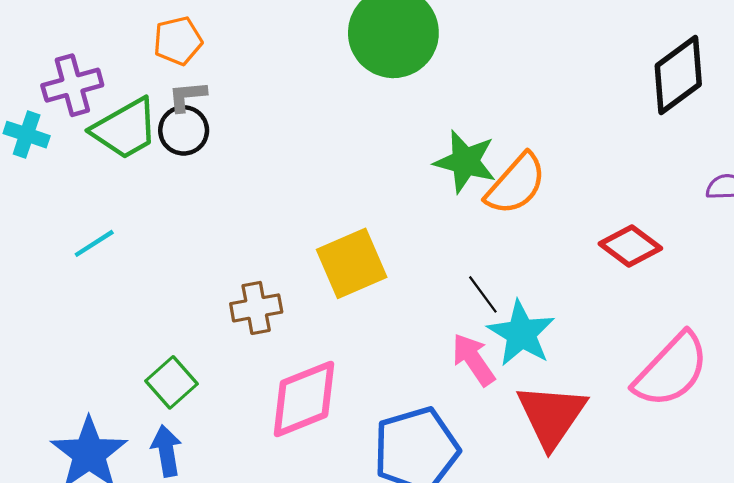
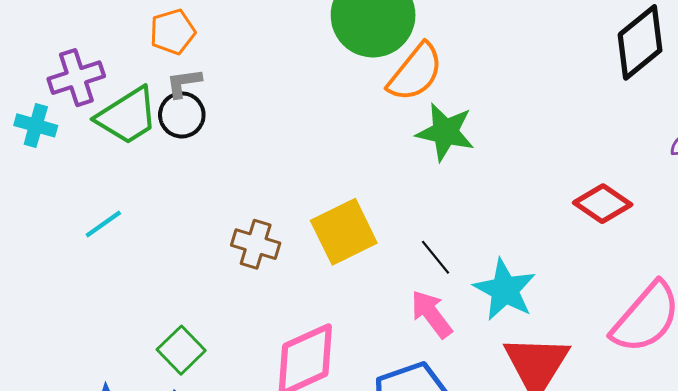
orange semicircle: (516, 184) -> (415, 72), moved
black line: (483, 294) -> (436, 257), moved
brown cross: (256, 308) -> (256, 244), moved, turned 30
pink arrow: (473, 360) -> (431, 314), moved

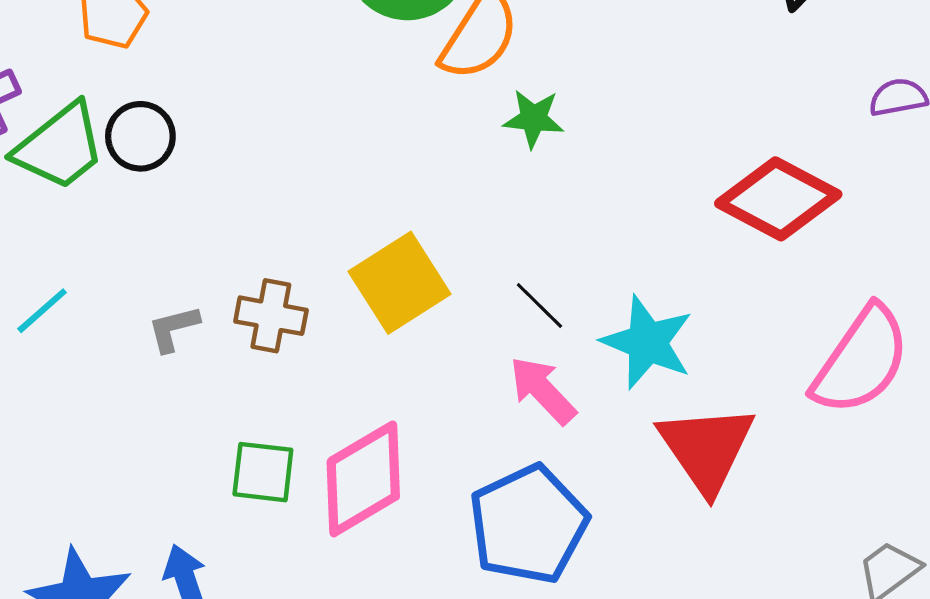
gray L-shape: (184, 83) -> (173, 329), moved
green star: (445, 132) -> (534, 119), size x0.7
red diamond: (603, 204) -> (778, 199), size x1.4
green square: (181, 350) -> (263, 472), moved, turned -33

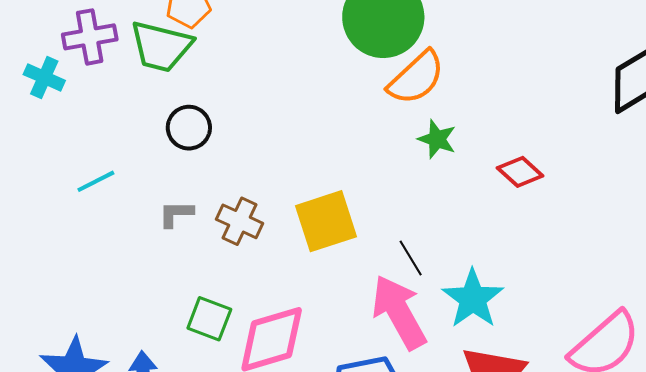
black circle: (140, 136) -> (189, 128), moved
green trapezoid: (60, 147) -> (161, 46), moved, turned 38
red diamond: (778, 199) -> (520, 172), moved, size x0.6
pink arrow: (543, 390) -> (399, 312), size x1.5

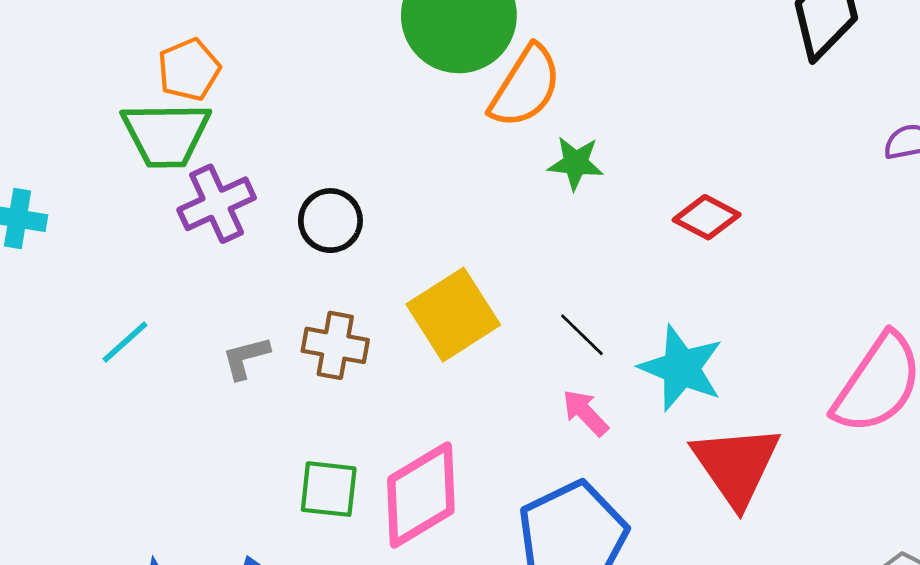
purple cross: (90, 37) -> (217, 204), moved
black circle: (189, 128) -> (330, 221), moved
red diamond: (520, 172) -> (707, 217), moved
pink arrow: (399, 312) -> (585, 413), size x0.5

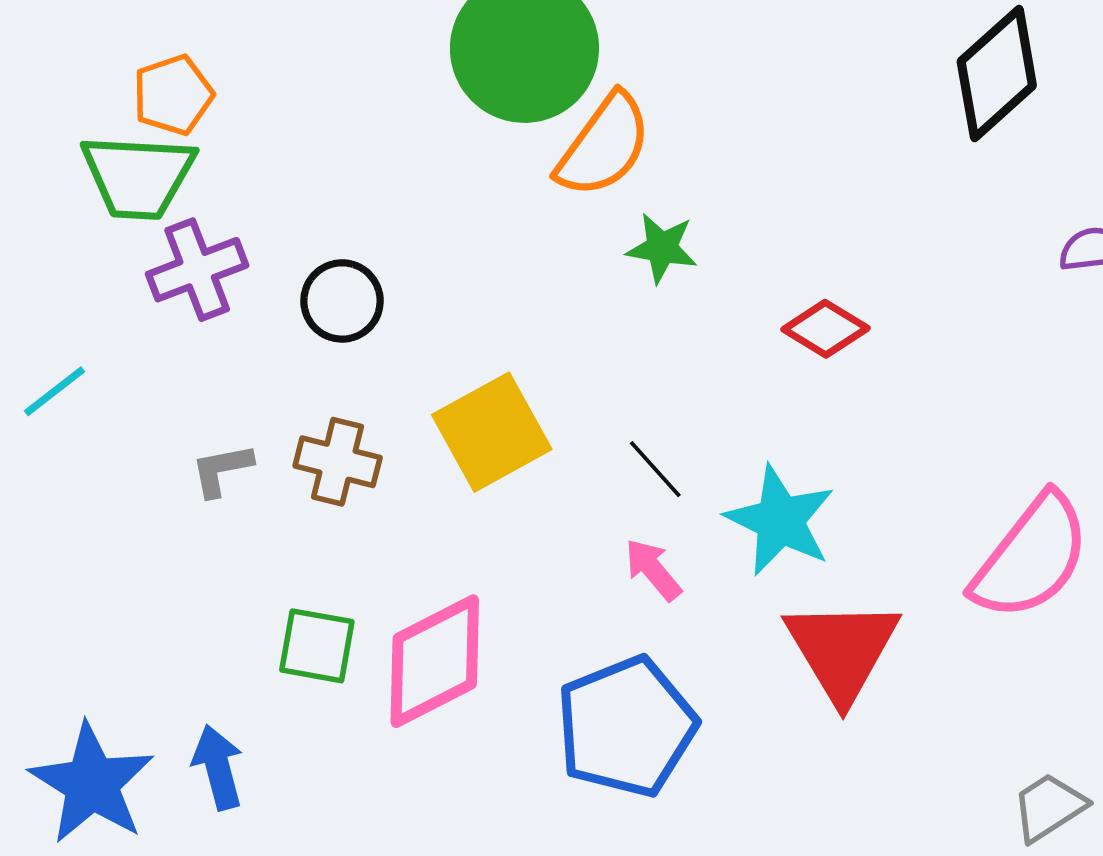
cyan line: (125, 342) -> (54, 391), moved

